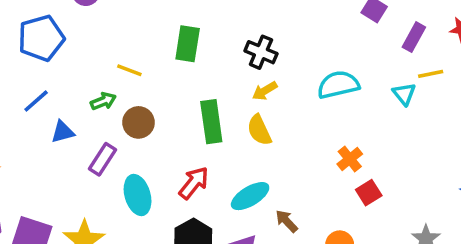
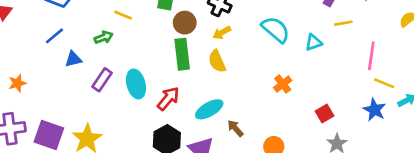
cyan semicircle: (338, 85) -> (276, 29), turned 52
cyan triangle: (404, 94) -> (313, 42), moved, turned 48
brown circle: (138, 122) -> (185, 23), moved
red square: (369, 193) -> (325, 114), moved
cyan ellipse: (138, 195) -> (136, 84), moved

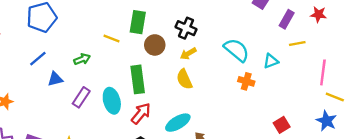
yellow line: (123, 15) -> (111, 38), moved
green rectangle: (182, 54) -> (138, 79), moved
orange cross: (283, 84) -> (246, 81), moved, turned -35

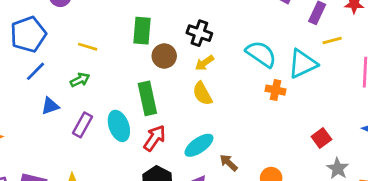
yellow line: (111, 38) -> (88, 47), moved
blue line: (38, 59) -> (36, 71), moved
cyan triangle: (271, 61) -> (303, 64), size x1.6

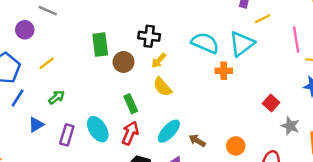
yellow line: (88, 47) -> (47, 63), moved, turned -42
green rectangle: (147, 98) -> (131, 104), moved, size x0.7

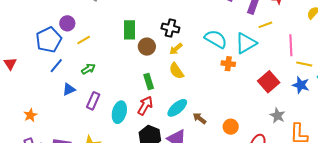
purple circle: (25, 30) -> (67, 23), moved
red square: (271, 103) -> (269, 82), moved, size x1.5
cyan ellipse: (98, 129) -> (119, 112), moved, turned 40

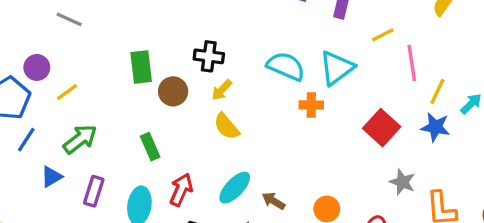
yellow line: (265, 25) -> (383, 35), moved
yellow line: (304, 64) -> (437, 91), turned -70
green arrow: (88, 69) -> (80, 139), size x1.5
green rectangle: (149, 81) -> (150, 147), moved

